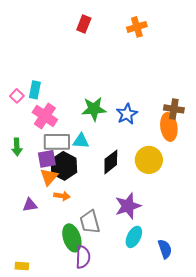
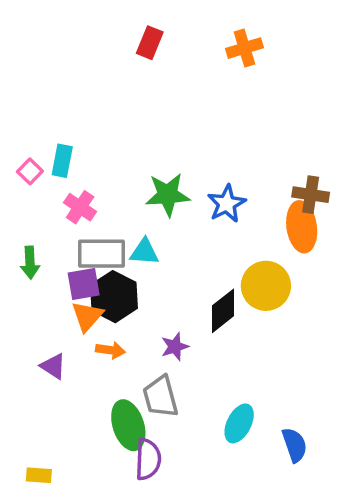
pink cross: (45, 116) -> (80, 207), size x0.7
black diamond: (111, 162) -> (223, 311), moved
purple triangle: (30, 205) -> (53, 366), turned 42
purple star: (128, 206) -> (175, 347), moved, size x0.6

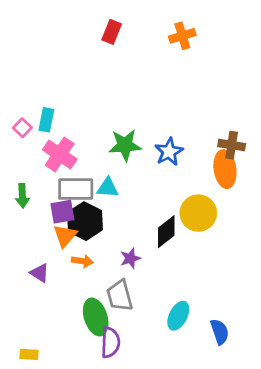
pink cross: (80, 207) -> (60, 154), size x1.4

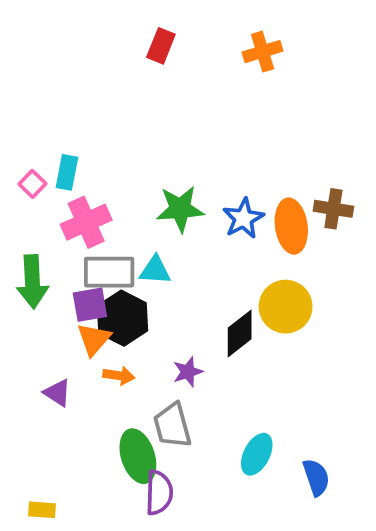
pink cross: (60, 154) -> (86, 222), turned 32
orange ellipse: (225, 169) -> (291, 226), moved
green arrow: (22, 196) -> (32, 282), size x1.5

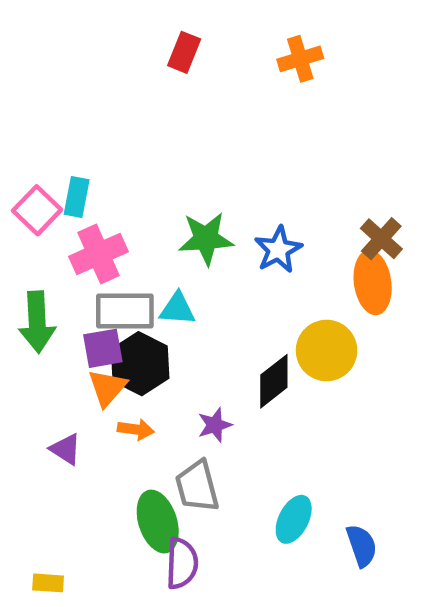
pink square: (32, 184) -> (37, 210), size x1.5
brown cross: (333, 209) -> (381, 239), turned 33
orange ellipse: (291, 226) -> (373, 283), moved

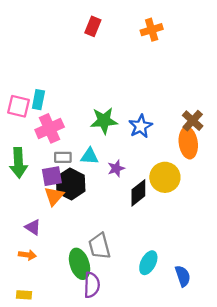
pink square: (37, 210) -> (18, 106), turned -30
gray rectangle: (125, 311) -> (63, 157), size x0.6
purple star: (215, 425) -> (116, 168), moved
orange arrow: (136, 429) -> (27, 255), moved

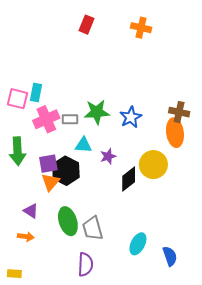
orange cross: (152, 30) -> (141, 28), turned 30
brown cross: (193, 121) -> (179, 112), turned -30
gray rectangle: (63, 157) -> (70, 119), moved
green ellipse: (80, 264) -> (68, 221), moved
yellow rectangle: (24, 295) -> (14, 274), moved

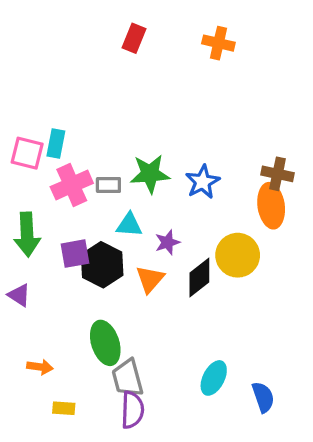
orange triangle: (50, 182) -> (150, 279), moved
purple triangle: (31, 211) -> (19, 295), moved
gray trapezoid: (93, 228) -> (128, 378), moved
yellow rectangle: (14, 274) -> (64, 408), moved

